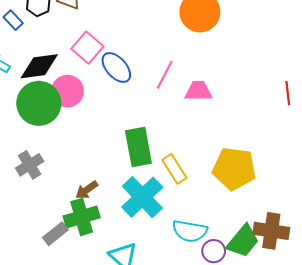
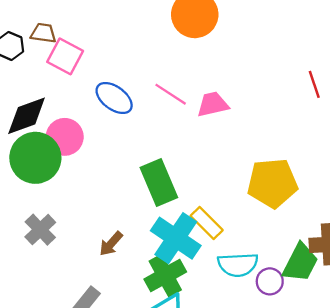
pink square: (87, 48) -> (65, 56), moved
pink line: (165, 75) -> (171, 94), turned -72
yellow rectangle: (174, 169) -> (207, 223), moved
green cross: (82, 217) -> (165, 276), moved

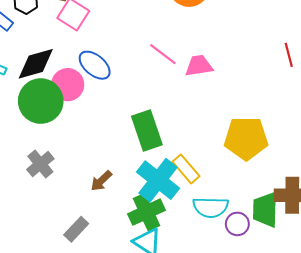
blue ellipse: (114, 98) -> (95, 65), moved
green trapezoid: (300, 263) -> (265, 210), turned 150

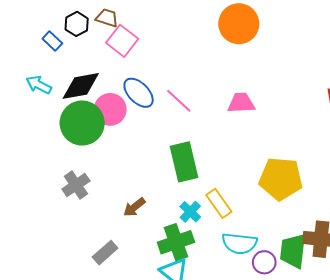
pink line: (163, 54) -> (179, 101), moved
cyan cross: (158, 180) -> (190, 212), size x0.5

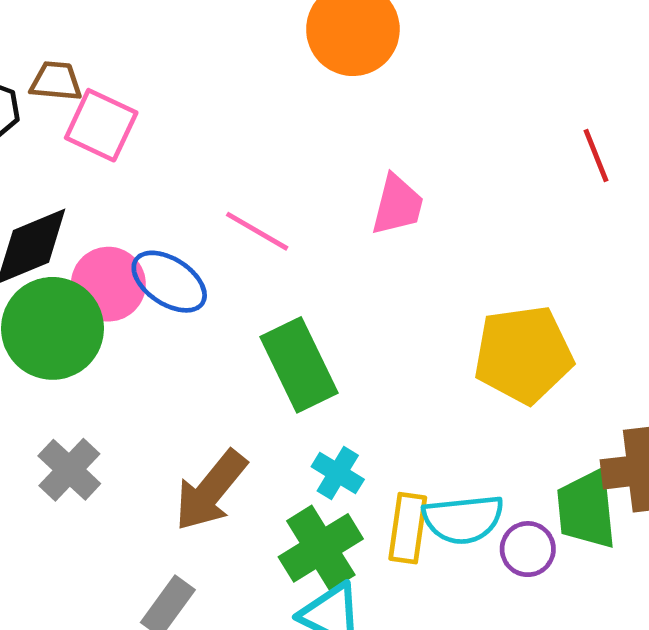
blue ellipse: (139, 93) -> (169, 282), moved
pink trapezoid: (241, 103) -> (397, 205), turned 120
yellow rectangle: (219, 203) -> (408, 528), moved, turned 56
brown arrow: (134, 207) -> (211, 491), size x1.6

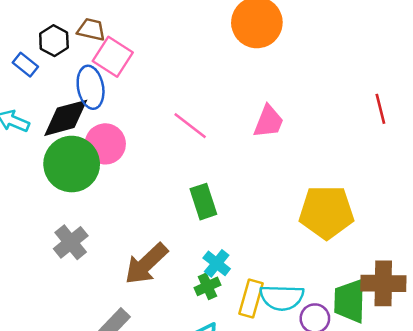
blue ellipse: (169, 282) -> (91, 87), moved, turned 39
green rectangle: (299, 365) -> (203, 202), size x0.7
green cross: (321, 548) -> (207, 286), moved, size x0.6

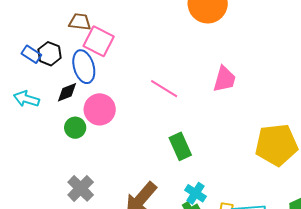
black hexagon: (54, 41) -> (49, 54), moved
black diamond: (66, 118) -> (67, 92), size x0.6
green circle: (72, 164) -> (75, 128), size x0.5

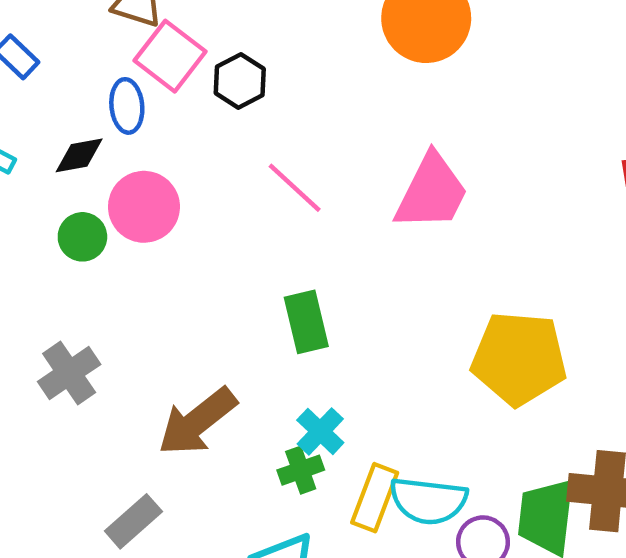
black hexagon: (49, 54) -> (240, 81), moved
blue ellipse: (84, 67) -> (127, 106), size x0.7
pink trapezoid: (224, 79) -> (432, 192), size x1.4

